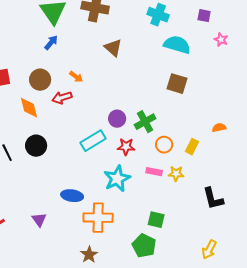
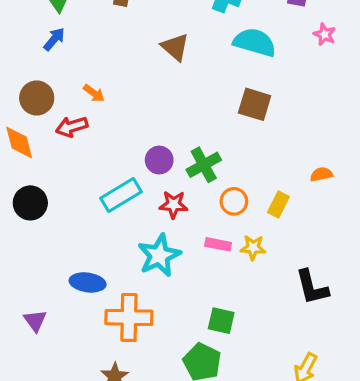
brown triangle: (113, 48) -> (175, 47), moved

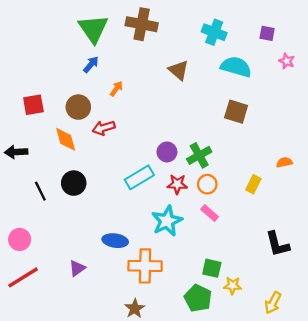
orange arrow: (94, 93) -> (116, 89), moved, turned -91
orange circle: (234, 201) -> (207, 184), moved
pink rectangle: (218, 244) -> (210, 213), turned 30
yellow star: (253, 247) -> (233, 285), moved
purple triangle: (35, 321) -> (77, 268), turned 30

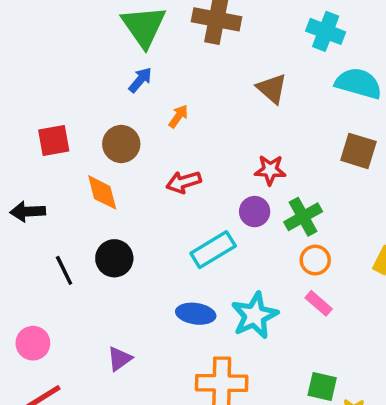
red arrow: (104, 128) -> (184, 182), moved
red star: (177, 184) -> (270, 170), moved
blue ellipse: (115, 241) -> (196, 314), moved
purple triangle: (77, 268) -> (120, 359), moved

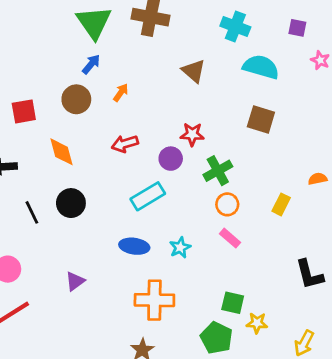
brown circle: (121, 144) -> (76, 99), moved
purple circle: (255, 212) -> (171, 159), moved
cyan star: (255, 315) -> (180, 248), size x0.6

